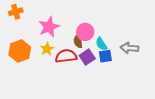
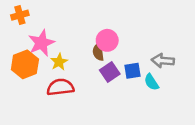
pink star: (49, 27) -> (41, 43), moved
cyan semicircle: (101, 44) -> (151, 82), moved
red semicircle: (66, 56) -> (60, 87), moved

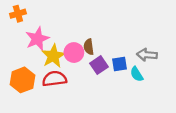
pink circle: (107, 40) -> (74, 53), moved
yellow star: (59, 62) -> (53, 56), size x1.5
orange hexagon: (25, 64) -> (23, 80), moved

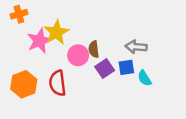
gray arrow: (147, 55) -> (136, 47), moved
yellow star: (53, 56) -> (56, 32), moved
red semicircle: (54, 79) -> (58, 83), turned -90

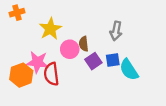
pink star: (39, 41) -> (37, 62), moved, turned 30
gray arrow: (136, 47) -> (116, 31), moved, turned -84
cyan semicircle: (144, 78) -> (129, 70), size x1.5

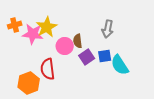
orange cross: (17, 13) -> (15, 25), moved
pink star: (37, 62) -> (33, 34), moved
orange hexagon: (21, 75) -> (29, 83), moved

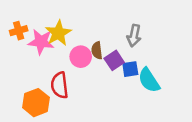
purple square: (87, 57) -> (114, 60), moved

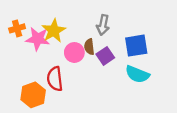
gray arrow: (134, 36) -> (103, 25), moved
blue square: (130, 69) -> (136, 46), moved, size x1.5
cyan semicircle: (149, 80) -> (137, 74), turned -35

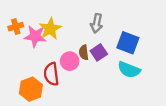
blue square: (136, 46) -> (128, 43), turned 30
brown semicircle: (89, 47) -> (84, 52), moved
pink circle: (74, 52) -> (70, 61), moved

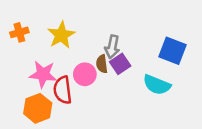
gray arrow: (97, 23) -> (112, 47), moved
pink star: (35, 36) -> (43, 74), moved
blue square: (128, 43) -> (173, 51), moved

